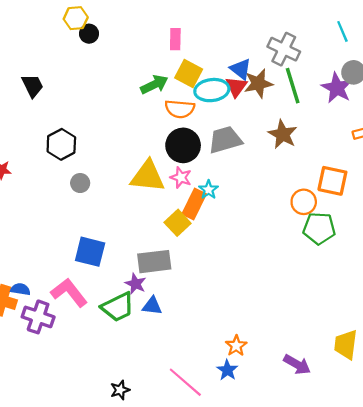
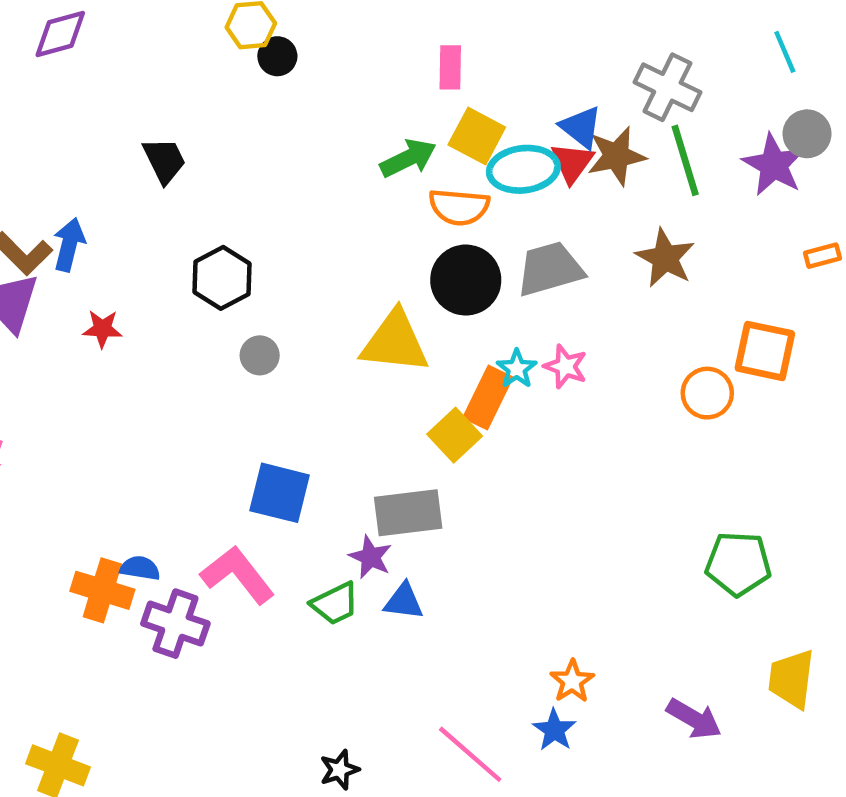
pink star: (181, 177) -> (565, 366), moved
green pentagon: (319, 228) -> (738, 564), moved
green trapezoid: (118, 307) -> (335, 604), size x0.7

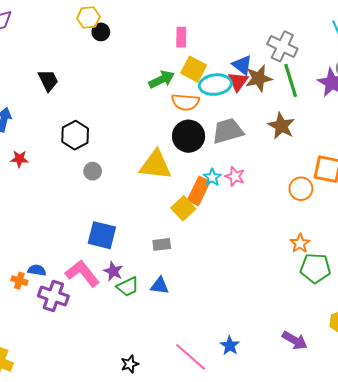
gray rectangle: (408, 513) -> (162, 244), size x0.6
purple star: (370, 557) -> (113, 271), moved
orange cross: (102, 590) -> (19, 281), size x0.6
orange star: (572, 681) -> (300, 243), moved

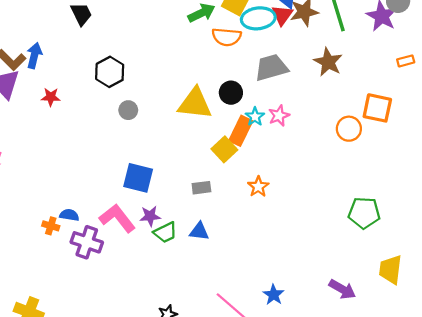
black circle: (189, 136) -> (231, 93), moved, size x0.7
pink star: (235, 176) -> (279, 116), turned 30
orange star: (300, 243) -> (258, 187), moved
purple star: (113, 271) -> (150, 216), turned -30

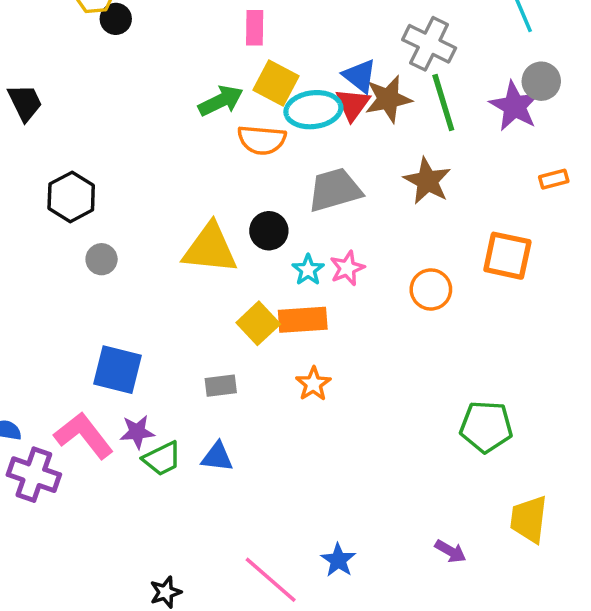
orange circle: (349, 129) -> (431, 289), moved
orange rectangle: (241, 131) -> (303, 320), moved, turned 60
purple arrow: (342, 289) -> (450, 551), size x0.7

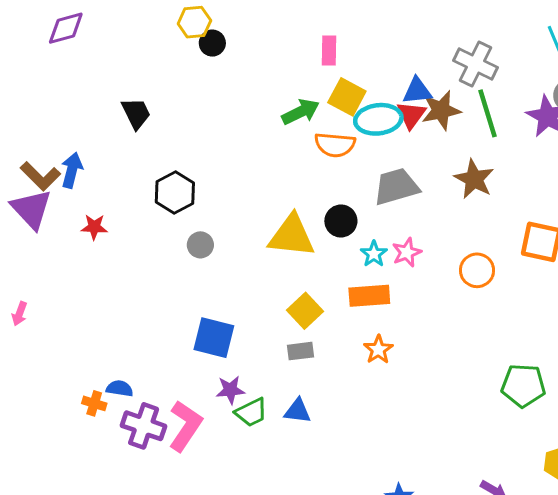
blue triangle: (360, 76) -> (417, 91), turned -44
yellow square: (258, 323) -> (305, 311), moved
pink L-shape: (84, 435) -> (185, 426), moved, turned 72

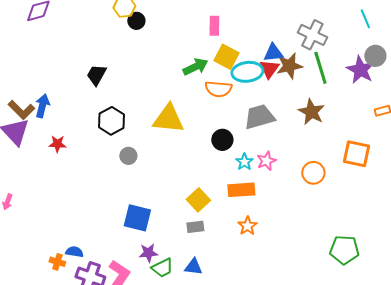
black trapezoid: (136, 113) -> (96, 75), moved, turned -125
yellow triangle: (292, 236) -> (168, 119), moved

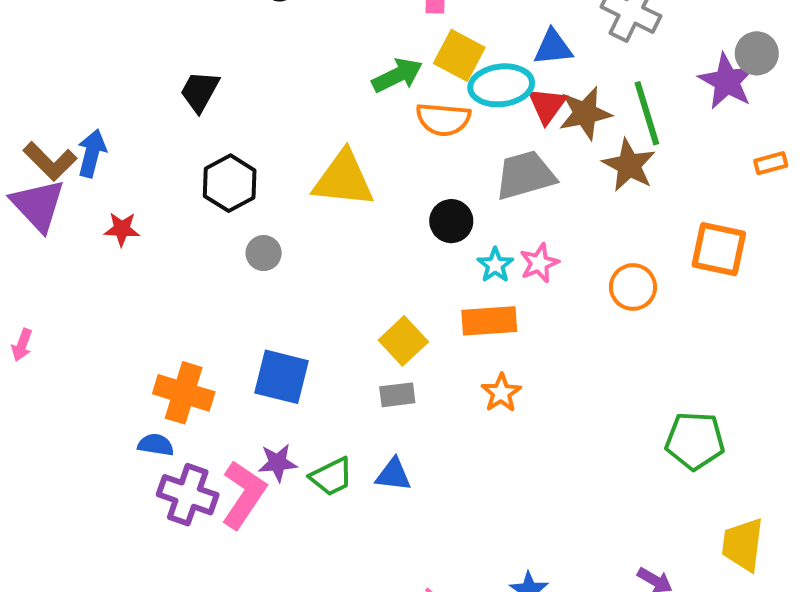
brown star: (289, 66) -> (585, 113), moved
green line: (320, 68) -> (647, 113), moved
red triangle: (269, 69) -> (547, 105), moved
purple star: (148, 253) -> (278, 463), moved
orange cross: (57, 262) -> (184, 393), moved, size x1.8

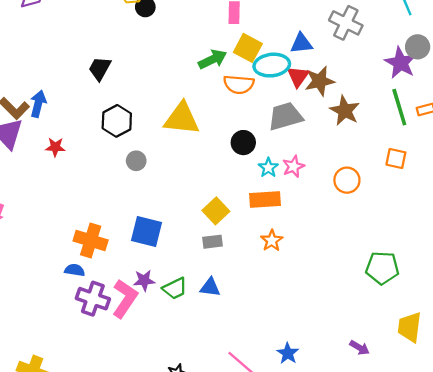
green line: (647, 113) -> (399, 107), moved
orange square: (719, 249) -> (396, 158), size x0.7

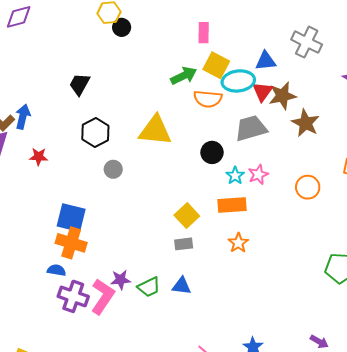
blue square: (146, 231) -> (71, 218), moved

